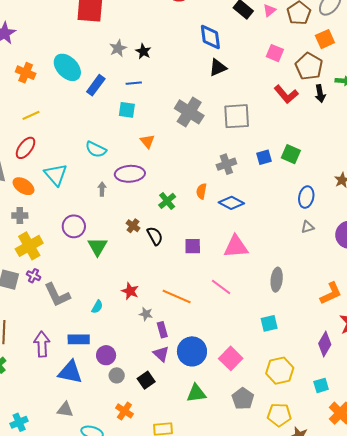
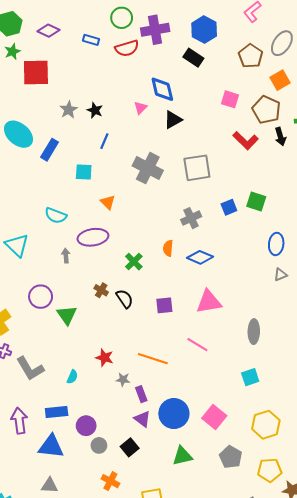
pink triangle: (269, 10) -> (140, 108), moved
blue line: (134, 83) -> (104, 141), moved, turned -56

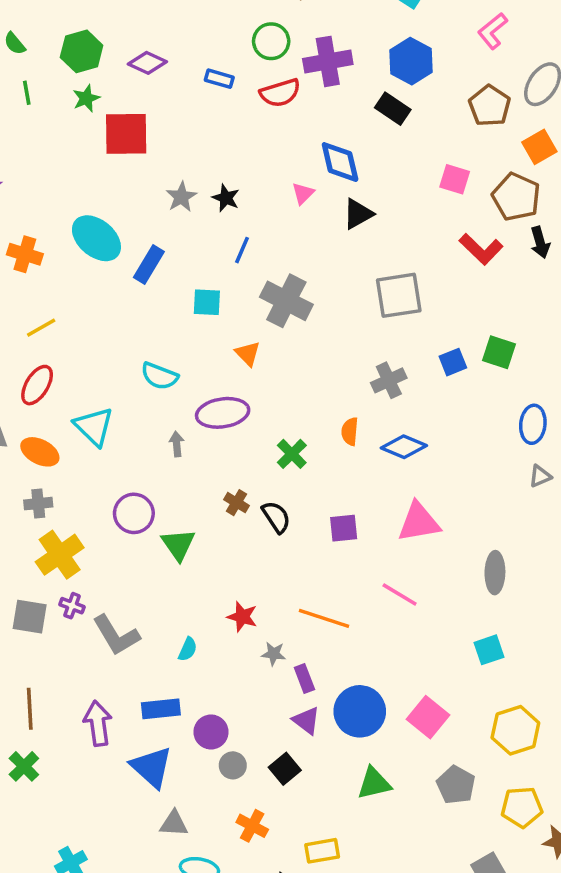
gray cross: (148, 168) -> (286, 301), moved
blue triangle: (51, 446) -> (152, 767), turned 36
gray triangle: (49, 485) -> (174, 824), moved

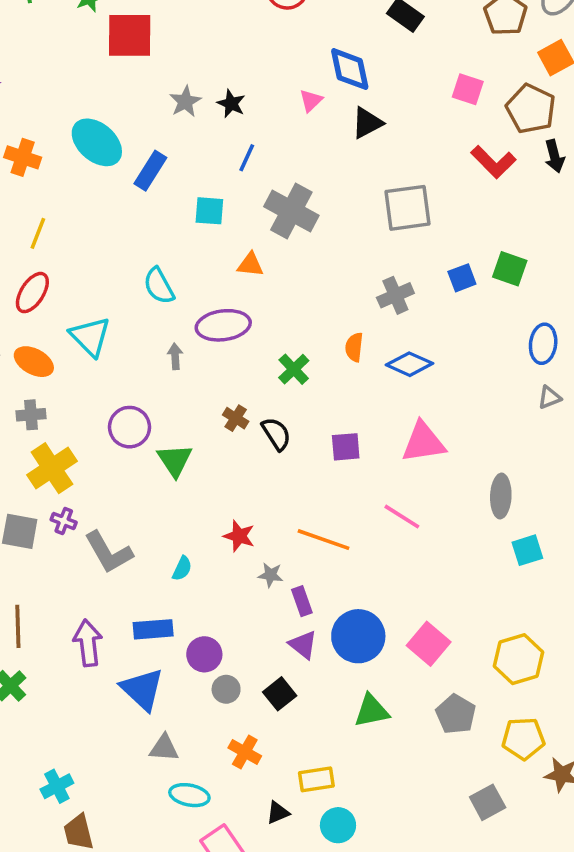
yellow line: (41, 328) -> (38, 233), turned -40
orange triangle: (248, 354) -> (250, 265), turned -40
cyan semicircle: (159, 376) -> (159, 286), turned 39
cyan square: (489, 650) -> (527, 550), moved

